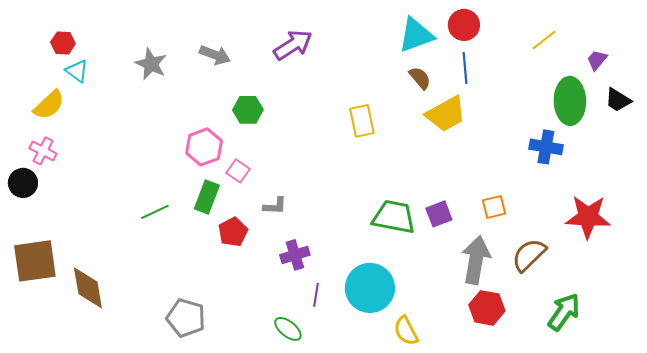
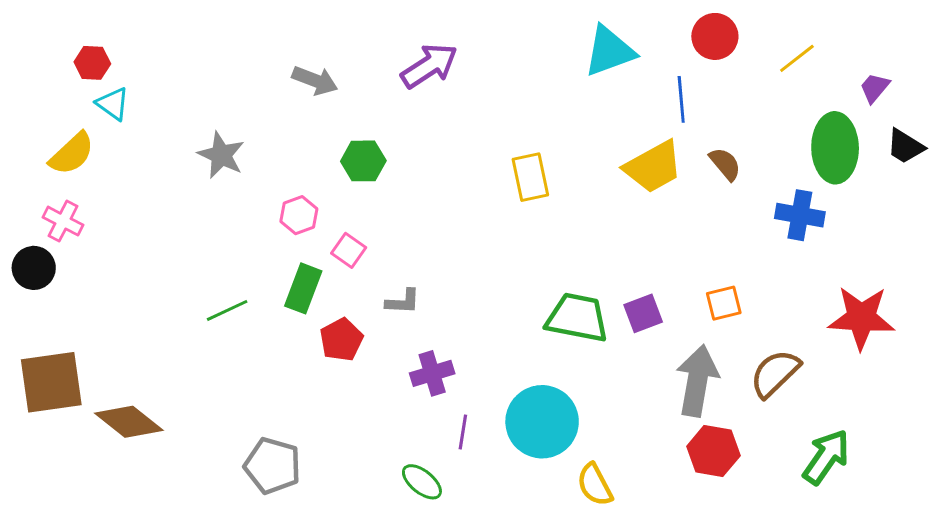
red circle: (464, 25) -> (715, 36), moved
gray star: (151, 64) -> (221, 155), moved
brown semicircle: (420, 78) -> (725, 164), moved
pink hexagon: (204, 147) -> (299, 215), size x0.7
brown diamond: (88, 288) -> (129, 422), turned -42

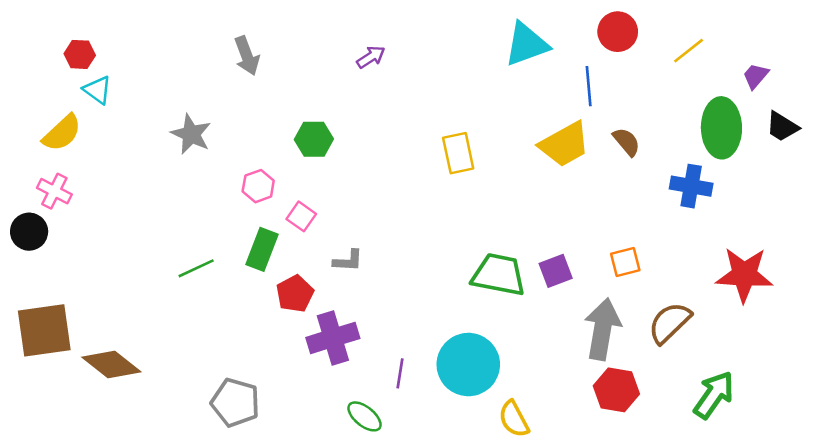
purple arrow: (429, 66) -> (371, 57), size x0.6
gray arrow: (315, 80) -> (247, 56), moved, turned 48
purple cross: (432, 373) -> (333, 338), moved, size x1.4

